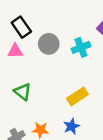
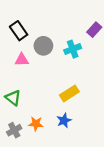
pink triangle: (15, 51) -> (22, 60), moved
green triangle: (22, 92) -> (13, 98), moved

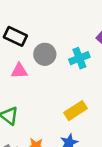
black rectangle: (19, 31) -> (15, 36), turned -30

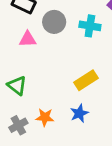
cyan cross: (79, 58) -> (90, 26), turned 30

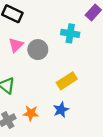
gray circle: (54, 22) -> (38, 50), moved
pink triangle: (28, 39) -> (16, 45), turned -42

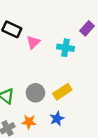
pink triangle: (16, 45) -> (33, 42), moved
gray circle: (38, 50) -> (35, 93), moved

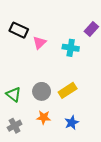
blue star: (57, 119) -> (72, 123), moved
orange star: (29, 122) -> (44, 117), moved

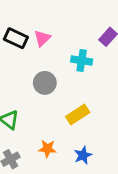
pink triangle: (39, 43) -> (42, 38), moved
gray circle: (42, 91) -> (45, 83), moved

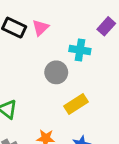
gray circle: (45, 83) -> (56, 72), moved

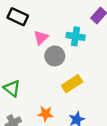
pink triangle: (40, 28) -> (41, 38), moved

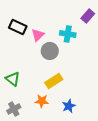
black rectangle: (18, 17) -> (18, 27), moved
yellow rectangle: (72, 84) -> (54, 81), moved

